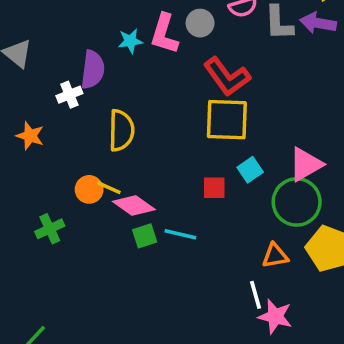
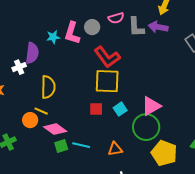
yellow line: (109, 188) -> (41, 111), moved
red square: (214, 188) -> (96, 109), moved
orange triangle: (275, 256) -> (115, 149), moved

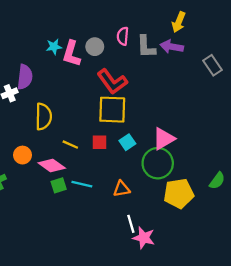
pink semicircle: (116, 18) -> (123, 36), turned 112
cyan star: (53, 37) -> (54, 47), moved
yellow line: (41, 111) -> (70, 145), moved
yellow pentagon: (164, 153) -> (179, 193), turned -30

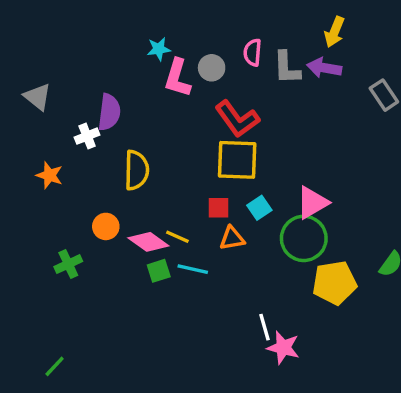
cyan star: (54, 47) -> (159, 49), moved
yellow line: (70, 145) -> (177, 237), moved
orange triangle: (122, 189) -> (232, 238), moved

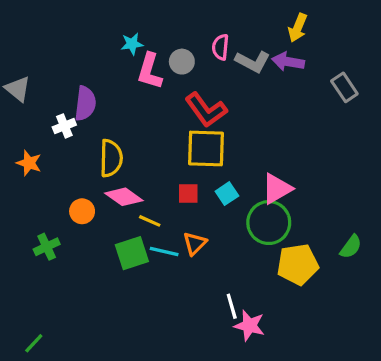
gray L-shape: (287, 68) -> (253, 62), turned -60
orange triangle: (232, 238) -> (195, 243), moved, turned -35
pink diamond: (148, 242) -> (124, 197), moved
green square: (159, 271) -> (132, 253), size x1.5

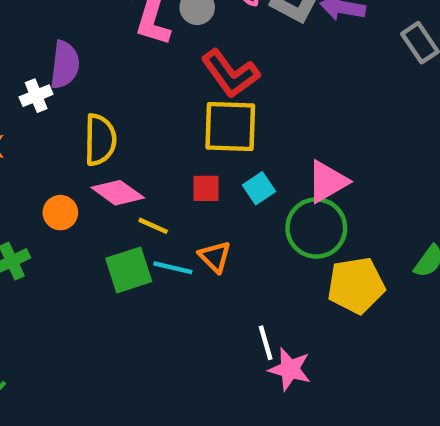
orange triangle: (195, 243) -> (215, 257), turned -30

